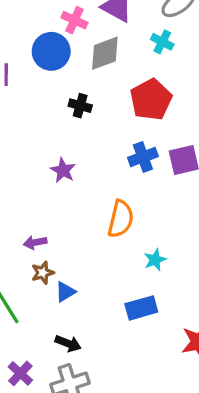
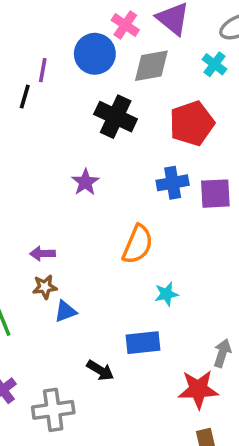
black cross: (80, 106) -> (116, 117), size x1.6
black arrow: (68, 343) -> (100, 370), moved

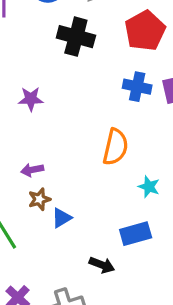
purple star: (85, 182) -> (31, 99), moved, turned -30
blue cross: (173, 183) -> (137, 87), turned 32
cyan star: (166, 294) -> (149, 187), turned -30

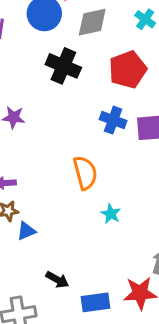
orange semicircle: (115, 147) -> (85, 173), turned -36
blue rectangle: (136, 234) -> (96, 302), moved

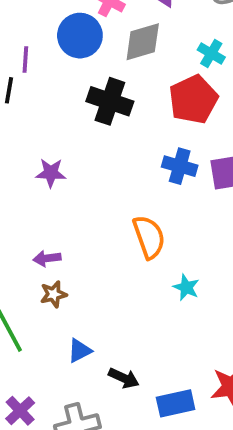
cyan cross: (145, 19) -> (211, 53), moved
blue triangle: (26, 231) -> (79, 351), moved

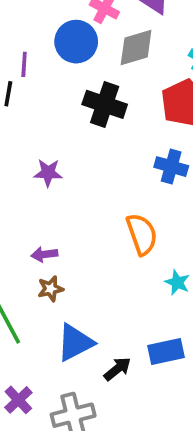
blue triangle: (79, 351) -> (75, 343), size x1.6
black arrow: (124, 378) -> (117, 369), turned -64
blue rectangle: (176, 403) -> (166, 352), moved

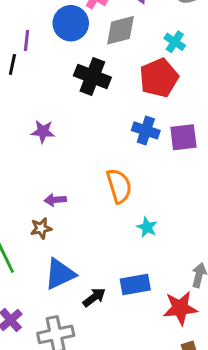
purple arrow: (44, 254) -> (55, 200), moved

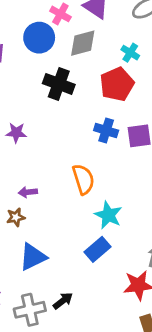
cyan star: (147, 227) -> (108, 215), size x1.5
blue rectangle: (135, 285) -> (98, 249), moved, turned -30
black arrow: (94, 297) -> (63, 301), moved

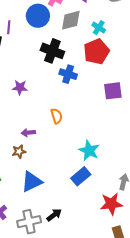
cyan cross: (130, 53) -> (99, 28), moved
blue cross: (106, 130) -> (68, 74), moved
orange semicircle: (83, 179) -> (57, 116), moved, size x0.7

